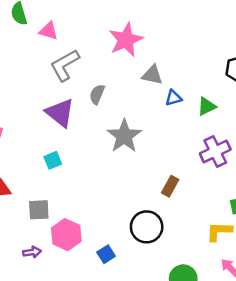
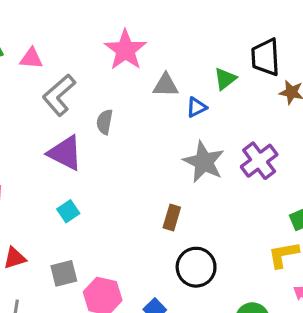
green triangle: (207, 106) -> (225, 79), moved
gray star: (124, 136) -> (204, 162), moved
brown rectangle: (170, 186) -> (172, 218), moved

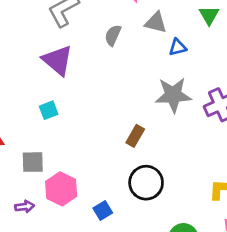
green triangle: (225, 79) -> (209, 15), moved, turned -35
gray semicircle: (105, 122) -> (113, 35), moved
gray star: (204, 162) -> (173, 95), turned 30

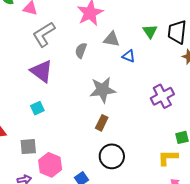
blue triangle: (178, 47) -> (129, 56), turned 40
gray star: (173, 95) -> (103, 90), moved

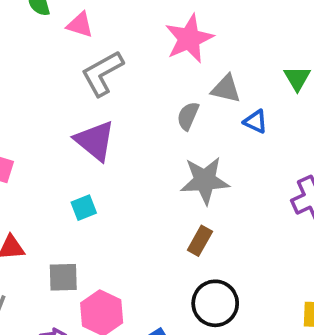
gray semicircle: (81, 50) -> (188, 116), moved

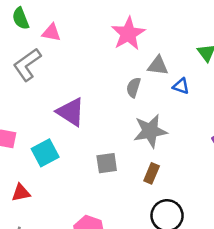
gray L-shape: (102, 73) -> (27, 65), moved
cyan square: (84, 208) -> (45, 153), moved, size x1.5
gray square: (63, 277) -> (107, 163), moved

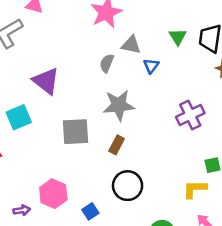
blue triangle: (181, 86) -> (151, 66), turned 42
gray square: (107, 163) -> (75, 132), size x1.4

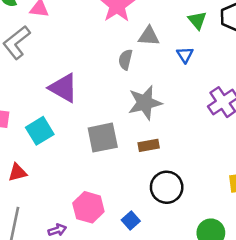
blue triangle: (151, 66) -> (185, 55), moved
brown rectangle: (117, 145) -> (149, 145), turned 60

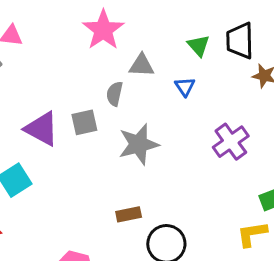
gray square: (103, 138) -> (84, 122), moved, size x0.7
brown rectangle: (149, 145) -> (129, 214), moved

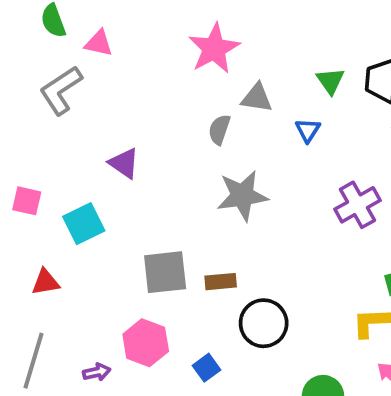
gray square: (84, 122) -> (165, 272), moved, size x1.4
purple triangle: (42, 129) -> (124, 163), size x0.7

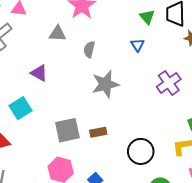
gray triangle: (257, 98) -> (57, 34), moved
black circle: (264, 323) -> (141, 151), moved

